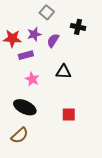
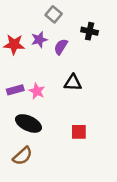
purple rectangle: (26, 55) -> (15, 90), moved

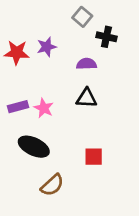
gray square: (54, 14) -> (82, 17), moved
purple semicircle: (61, 47) -> (87, 64), moved, turned 56
brown semicircle: (22, 156) -> (52, 185), moved

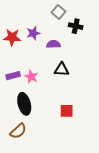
purple semicircle: (87, 64) -> (53, 44), moved
black ellipse: (34, 147) -> (24, 104), turned 50
brown semicircle: (52, 185) -> (18, 131), moved

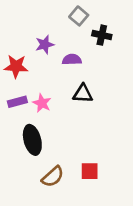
red star: (12, 37) -> (16, 66), moved
red square: (67, 111) -> (90, 171), moved
brown semicircle: (18, 131) -> (53, 177), moved

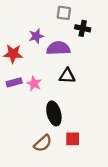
gray square: (79, 16) -> (64, 13), turned -32
purple semicircle: (72, 60) -> (58, 48), size x1.5
black ellipse: (32, 140) -> (54, 113), moved

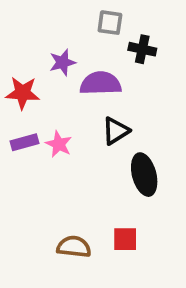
black triangle: (67, 76) -> (116, 131), turned -35
black ellipse: (54, 113) -> (144, 175), moved
brown semicircle: (43, 143) -> (74, 247), turned -132

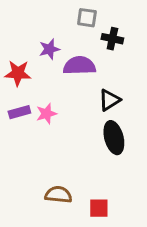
black triangle: (116, 131) -> (109, 100), moved
pink star: (59, 144) -> (46, 114), turned 30
red square: (125, 239) -> (99, 208), moved

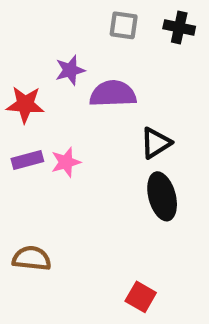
black cross: (112, 39) -> (179, 27), moved
brown semicircle: (58, 195) -> (32, 258), moved
red square: (99, 208) -> (141, 297), turned 30

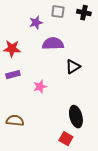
purple star: (70, 70) -> (36, 23), moved
pink star: (66, 162) -> (40, 87), moved
black ellipse: (162, 196) -> (76, 117), moved

